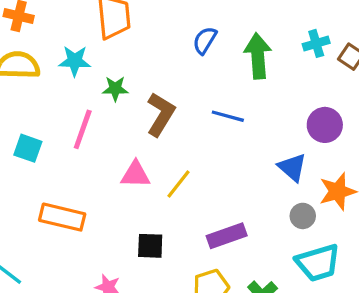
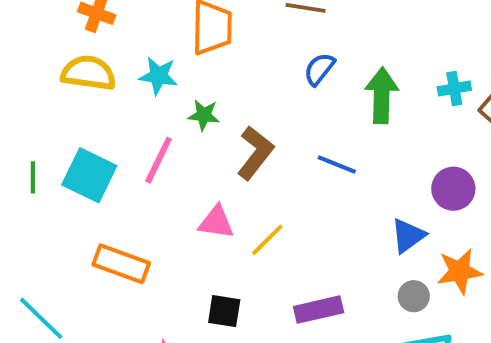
cyan square: (28, 148) -> (89, 175), size x1.5
blue triangle: (292, 167) -> (408, 236), turned 36

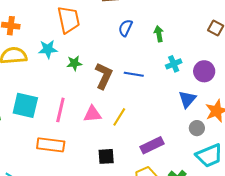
cyan cross: (454, 88) -> (174, 64), moved
green arrow: (382, 95) -> (159, 34), size x0.6
pink line: (159, 160) -> (60, 110), moved
blue line: (337, 164) -> (134, 74), moved

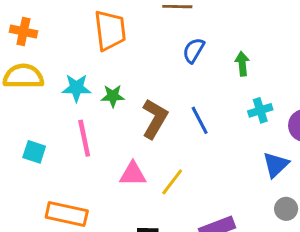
cyan star: (48, 49) -> (76, 88), moved
blue line: (134, 74) -> (200, 120), turned 48
cyan square: (25, 105) -> (34, 152), size x0.6
pink line: (60, 110) -> (84, 138), moved, turned -30

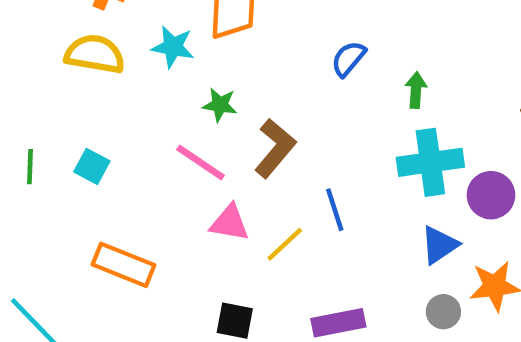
cyan star: (76, 88) -> (173, 47), moved
cyan cross: (260, 110) -> (430, 162), size x1.8
blue line: (200, 120) -> (335, 210), moved
pink line: (84, 138) -> (201, 162), moved, turned -54

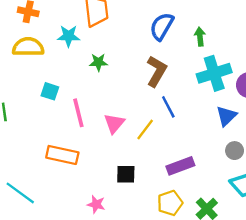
blue semicircle: (348, 59) -> (162, 26), size x1.4
brown L-shape: (275, 148) -> (157, 71), moved
pink line: (201, 162) -> (78, 113), moved, turned 52
cyan square: (92, 166) -> (50, 91), moved
pink triangle: (230, 223) -> (114, 123), turned -50

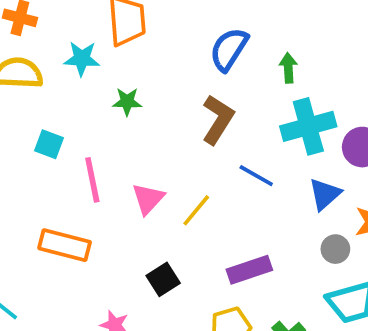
blue line: (168, 107) -> (256, 176), moved, turned -35
black square: (126, 174) -> (163, 279), turned -36

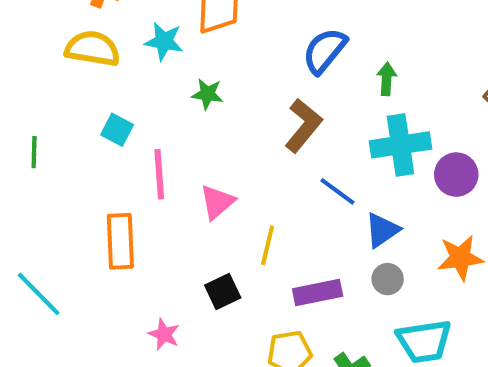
blue triangle: (325, 194) -> (382, 230), moved
yellow line: (196, 210) -> (268, 245), moved, turned -33
orange rectangle: (65, 245) -> (120, 241), turned 66
gray circle: (335, 249) -> (388, 279), moved

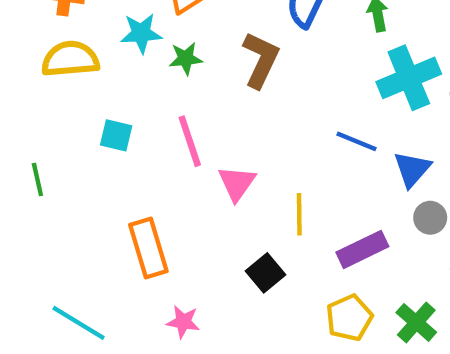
green star: (207, 94) -> (186, 58), moved
brown L-shape: (303, 125) -> (261, 60), moved
pink line: (159, 174) -> (190, 141), moved
pink star: (164, 334) -> (183, 322), moved

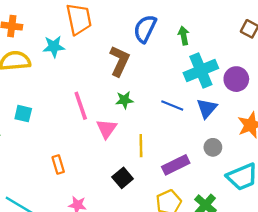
green star: (186, 58) -> (124, 100), moved
cyan square: (116, 135) -> (23, 114), moved
blue triangle: (412, 169) -> (207, 108), moved
orange rectangle: (148, 248) -> (58, 164), size x0.6

